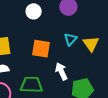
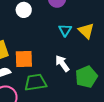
orange square: (41, 49) -> (24, 59), moved

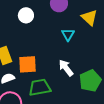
yellow triangle: (86, 31) -> (89, 17), moved

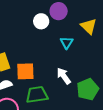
white circle: (26, 15) -> (41, 21), moved

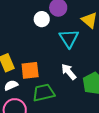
cyan triangle: (67, 43) -> (69, 38), size x1.5

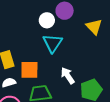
cyan triangle: (69, 38) -> (53, 43), moved

